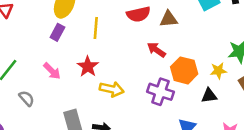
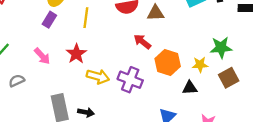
purple cross: (160, 92) -> (130, 80), moved
gray semicircle: (27, 98) -> (17, 81), turned -77

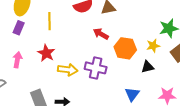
pink arrow: (42, 56) -> (17, 60), turned -119

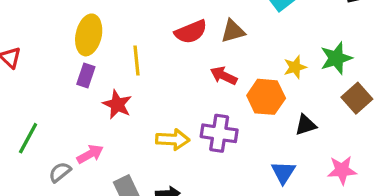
yellow star: (153, 46) -> (295, 67), moved
red star: (46, 53) -> (117, 104), moved
pink arrow: (17, 60) -> (90, 154), moved, turned 56

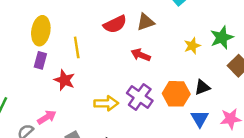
orange hexagon: (266, 97) -> (176, 94), moved
purple cross: (219, 133) -> (140, 97), turned 30
blue triangle: (283, 172) -> (200, 119), moved

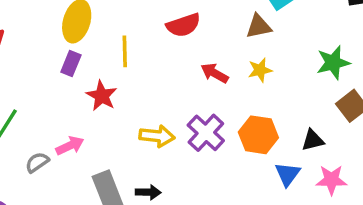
brown triangle: (146, 22) -> (259, 26), moved
yellow star: (192, 46) -> (260, 70), moved
black triangle: (202, 87) -> (313, 140), moved

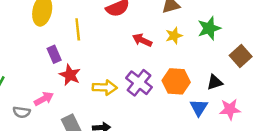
purple rectangle: (71, 63) -> (54, 54), moved, turned -42
green star: (333, 63) -> (209, 28), moved
red star: (102, 96) -> (70, 75), moved
gray semicircle: (37, 162) -> (22, 112), turned -133

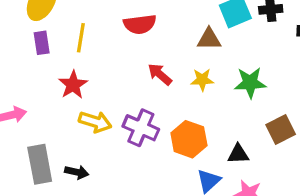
purple rectangle: (54, 54) -> (42, 43), moved
red star: (70, 75) -> (73, 85), moved
purple cross: (139, 83) -> (141, 128), turned -30

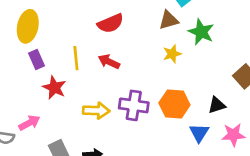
yellow line: (81, 38) -> (76, 58), moved
red arrow: (160, 74) -> (109, 62), moved
green star: (250, 83) -> (201, 32), moved, turned -30
red star: (73, 85) -> (54, 88), moved

